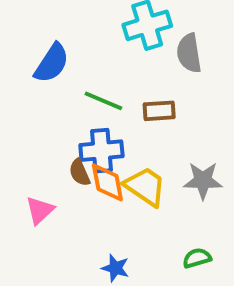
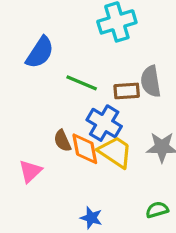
gray semicircle: (189, 53) -> (151, 81), moved
blue cross: (101, 151) -> (104, 123), moved, turned 36

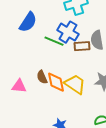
blue cross: (104, 123) -> (68, 32), moved
pink triangle: (30, 171) -> (19, 86), moved, turned 49

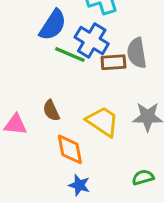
blue semicircle: (28, 22) -> (53, 25), moved
orange diamond: (56, 82) -> (70, 149), moved

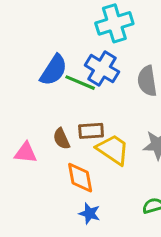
blue semicircle: (53, 25) -> (54, 70), moved
brown rectangle: (113, 62) -> (91, 131), moved

